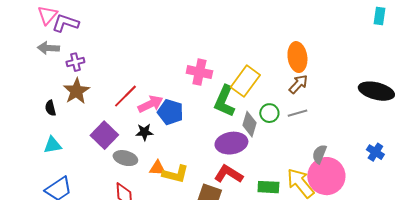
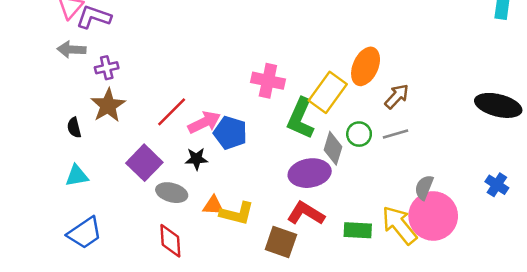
orange ellipse: (297, 57) -> (366, 66), moved, turned 32

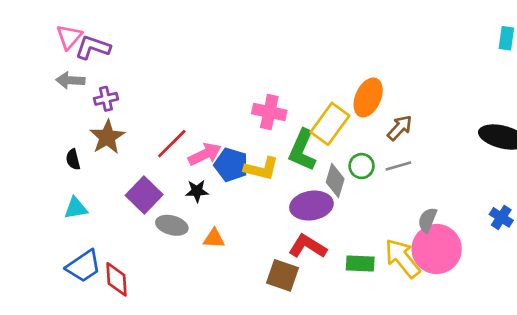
yellow L-shape: (237, 213) -> (261, 169), moved
red diamond: (170, 241) -> (116, 279), moved

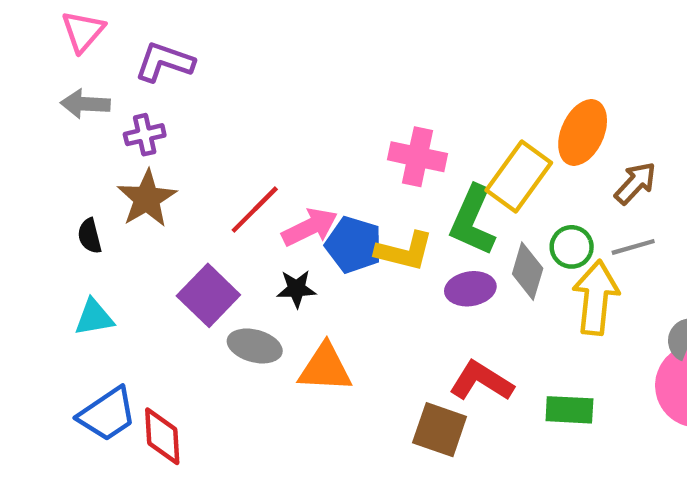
purple L-shape: (93, 47) -> (164, 62), moved
purple ellipse: (311, 206) -> (470, 289), moved, size x0.7
orange triangle: (214, 238) -> (325, 368), size x1.5
yellow arrow: (402, 258) -> (596, 298), moved, turned 45

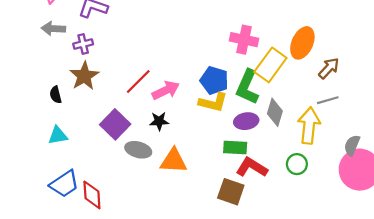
pink cross: (418, 157) -> (244, 40), moved
blue pentagon: (354, 245) -> (214, 80), moved
green circle: (572, 247) -> (297, 164), moved
green rectangle: (569, 410) -> (235, 148), moved

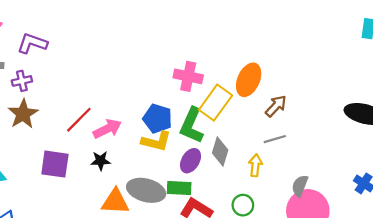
purple ellipse: (246, 121) -> (190, 161), turned -50
purple square: (115, 124) -> (55, 164), turned -36
yellow arrow: (309, 126) -> (255, 165), size x0.6
gray ellipse: (138, 150) -> (146, 190), moved, size x1.4

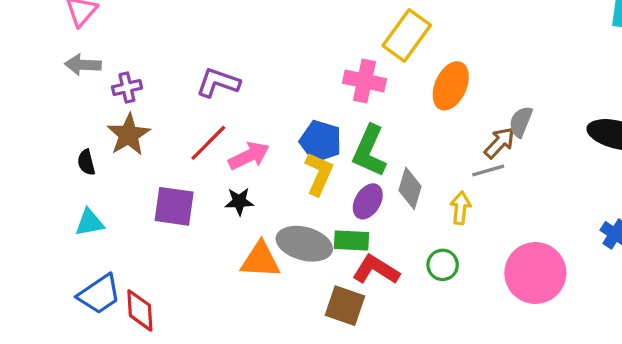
purple L-shape: (32, 43) -> (218, 83), moved
yellow rectangle: (216, 103) -> (407, 35), moved
brown arrow: (276, 106) -> (500, 143), moved
yellow L-shape: (156, 141) -> (319, 174), turned -80
gray semicircle: (300, 186) -> (521, 122), moved

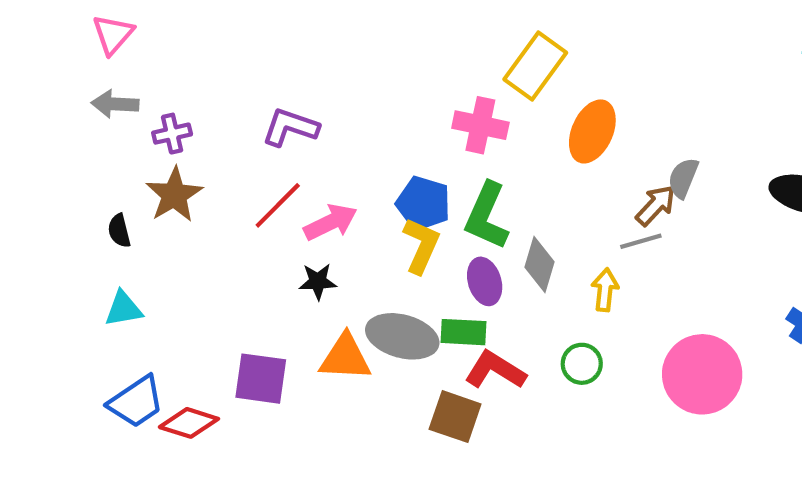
purple ellipse: (368, 201) -> (485, 281), turned -48
purple square: (174, 206) -> (261, 379), moved
red diamond: (140, 310) -> (189, 423), turned -69

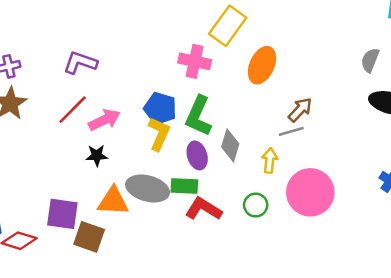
gray semicircle: (683, 178) -> (370, 60), moved
pink circle: (702, 374) -> (310, 192), moved
brown square: (455, 417) -> (89, 237), moved

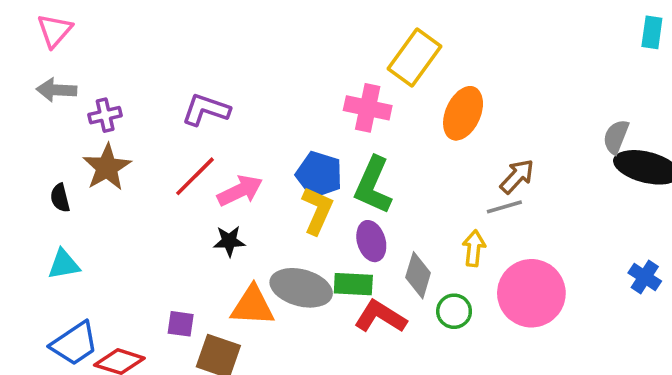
gray semicircle: (370, 60) -> (616, 137), moved
gray diamond: (230, 145) -> (418, 275), moved
purple square: (62, 214) -> (181, 324), size x0.6

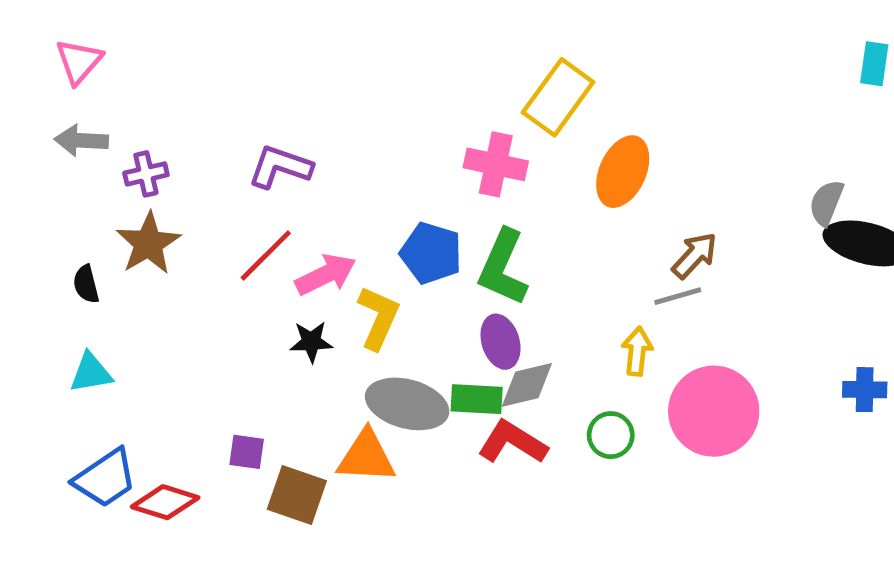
yellow L-shape: (317, 210) -> (378, 318), moved
gray diamond: (418, 275) -> (527, 385), moved, turned 60
blue cross: (645, 277) -> (865, 390), turned -32
orange triangle: (253, 306) -> (366, 457), moved

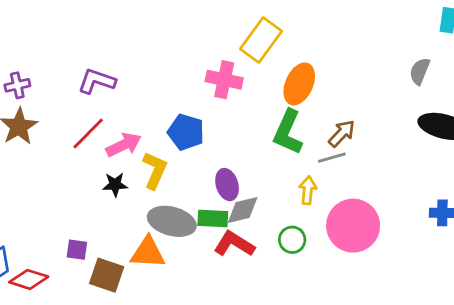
gray semicircle: (826, 203) -> (420, 71), moved
green L-shape: (503, 267) -> (288, 132), moved

